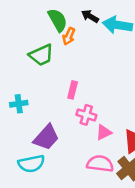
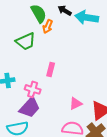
pink cross: (86, 115) -> (33, 89), moved

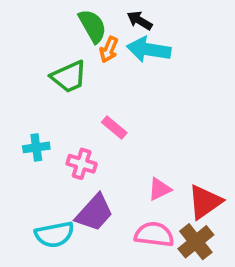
cyan arrow: (87, 17) -> (149, 50), moved
pink rectangle: (51, 69) -> (114, 127), turned -64
purple trapezoid: (30, 107) -> (94, 213), moved

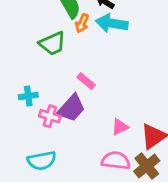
pink cross: (82, 164) -> (50, 116), moved
purple trapezoid: (94, 213) -> (71, 108), moved

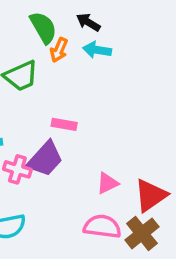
cyan arrow: (112, 23) -> (97, 50), size x0.7
pink rectangle: (86, 81) -> (64, 124), turned -30

